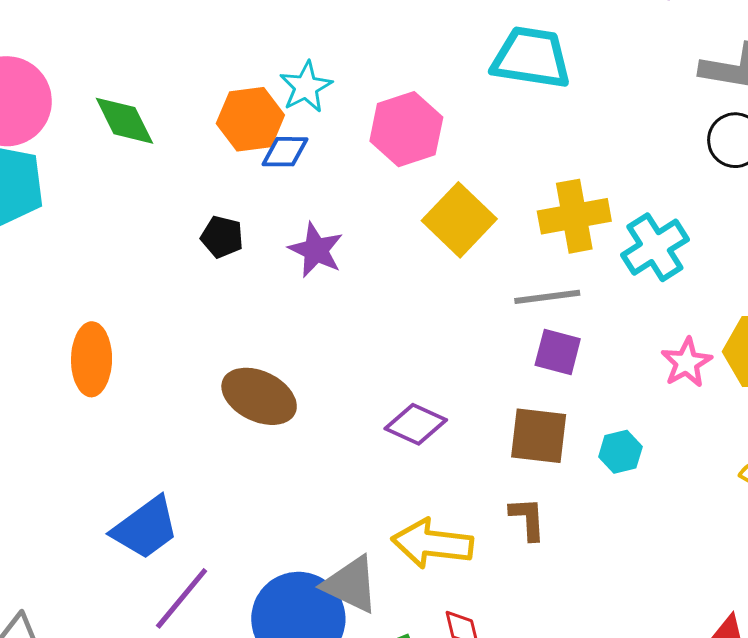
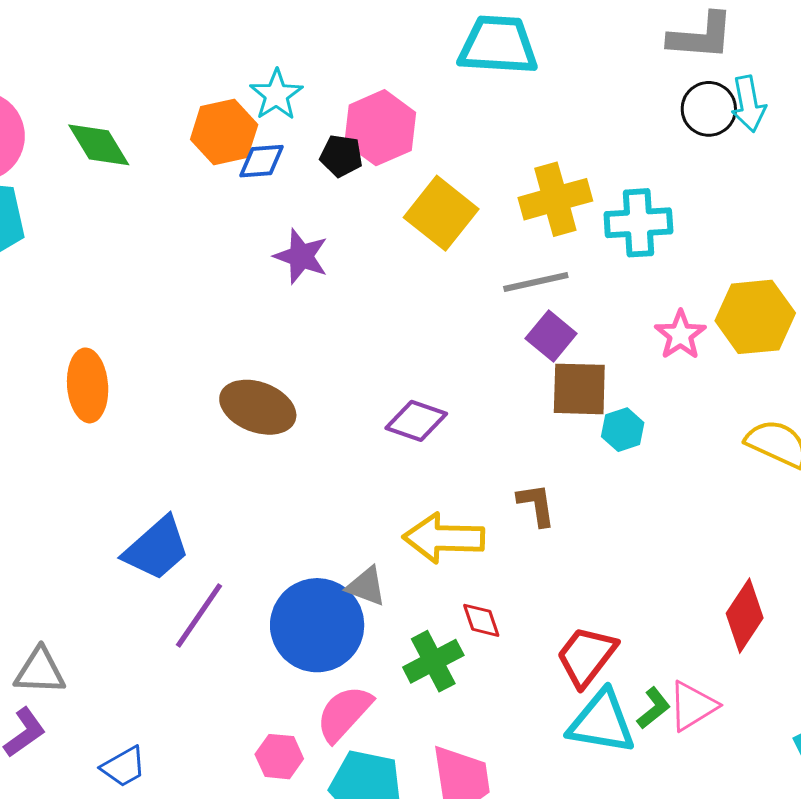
black pentagon: (222, 237) -> (341, 156), moved
cyan cross: (655, 247) -> (638, 223), turned 34
purple square: (558, 352) -> (551, 336), turned 30
brown square: (539, 436) -> (579, 389), moved
gray triangle: (351, 584) -> (366, 586), size x0.7

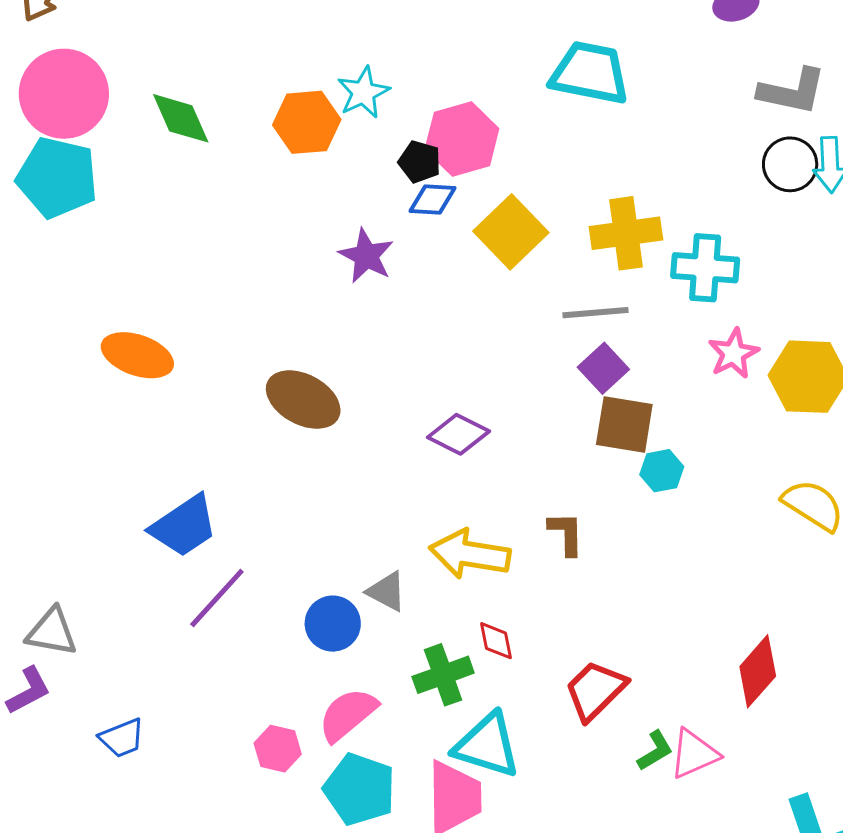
blue diamond: (262, 161) -> (433, 199), moved
pink star: (680, 335) -> (733, 353), moved
orange ellipse: (88, 385) -> (137, 355), turned -74
blue circle: (317, 625) -> (333, 624), size x0.6
cyan triangle: (602, 722) -> (487, 745), moved

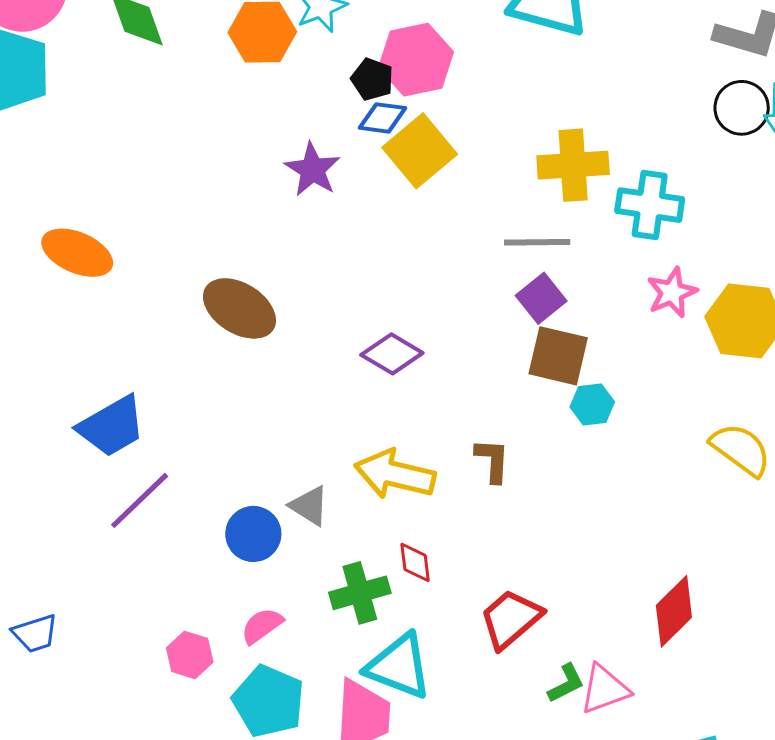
yellow square: (511, 232) -> (420, 151), moved
pink semicircle: (348, 715) -> (262, 626), size x0.7

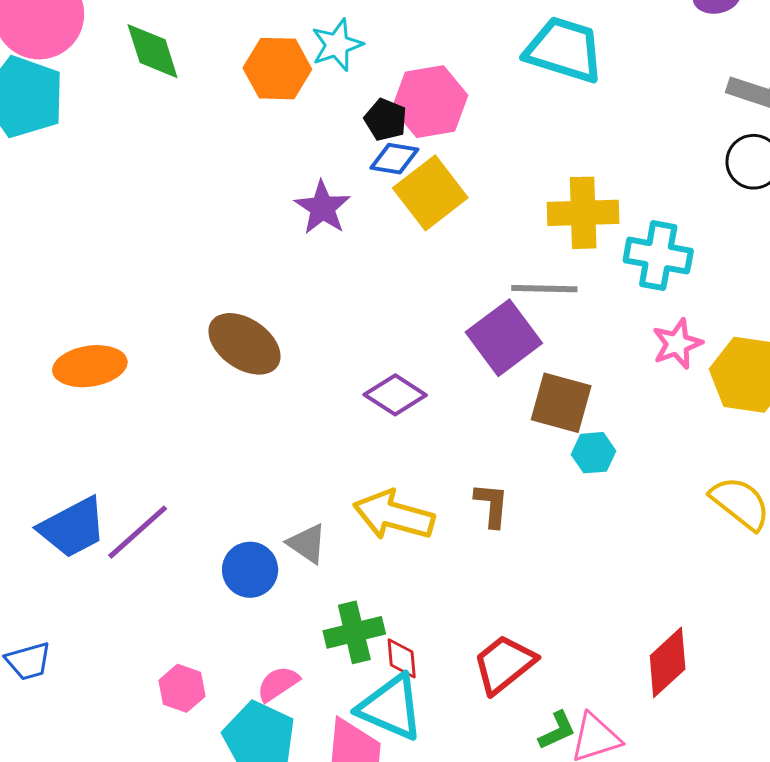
orange ellipse: (77, 253) -> (90, 366), moved, turned -34
purple square: (541, 298) -> (504, 338), moved, size x1.5
blue trapezoid: (112, 426) -> (73, 527), moved
red diamond: (415, 562) -> (402, 658), moved
pink semicircle: (262, 626) -> (278, 684), moved

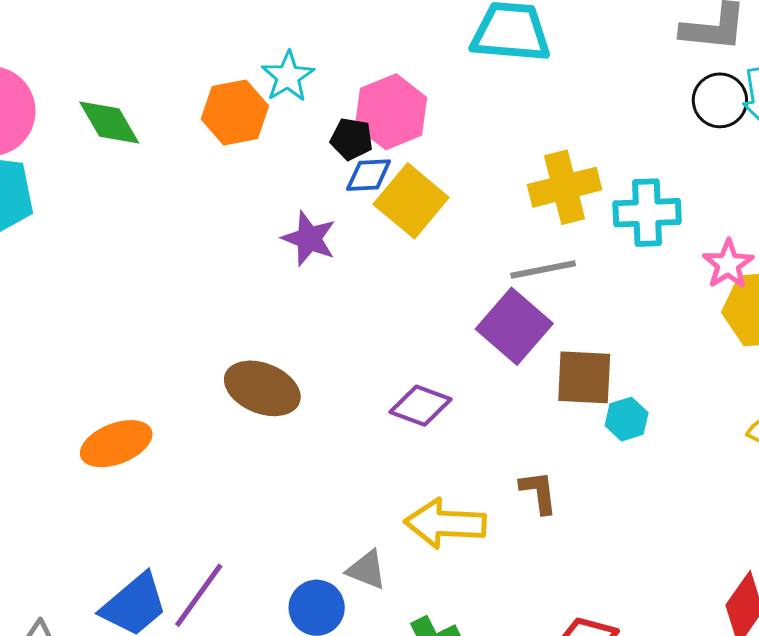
pink star: (677, 344) -> (728, 264), moved

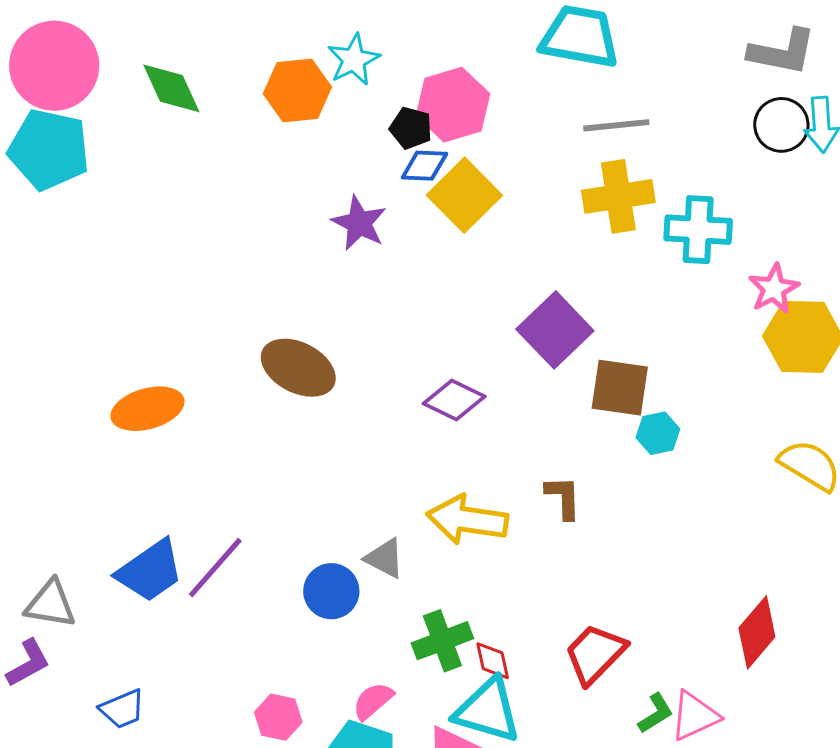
gray line: (543, 270) -> (616, 125), moved

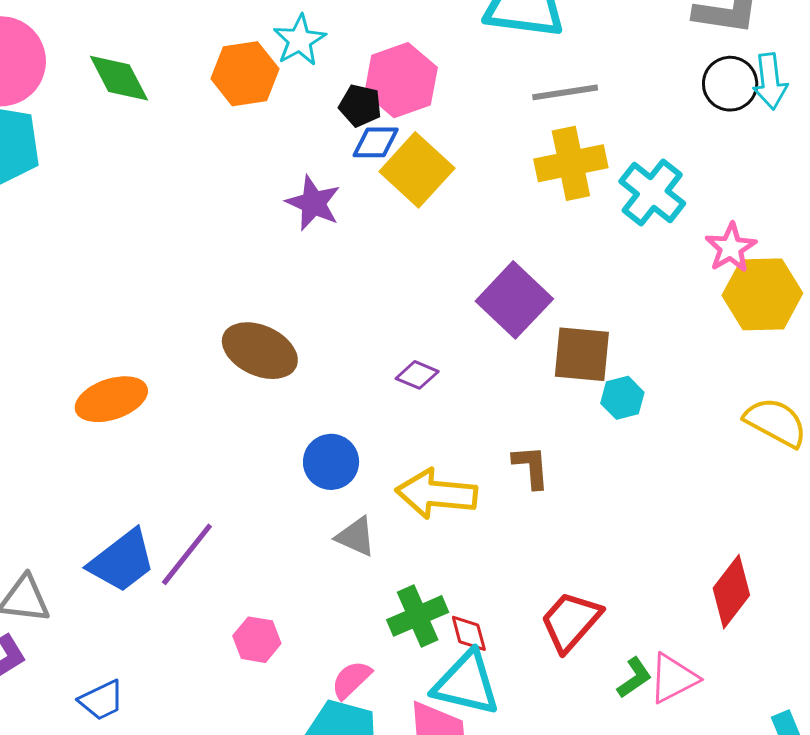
cyan cross: (698, 230) -> (652, 192), turned 38
purple diamond: (454, 400) -> (417, 375), size x0.7
blue circle: (331, 591) -> (331, 462), moved
pink hexagon: (278, 717) -> (257, 640), moved

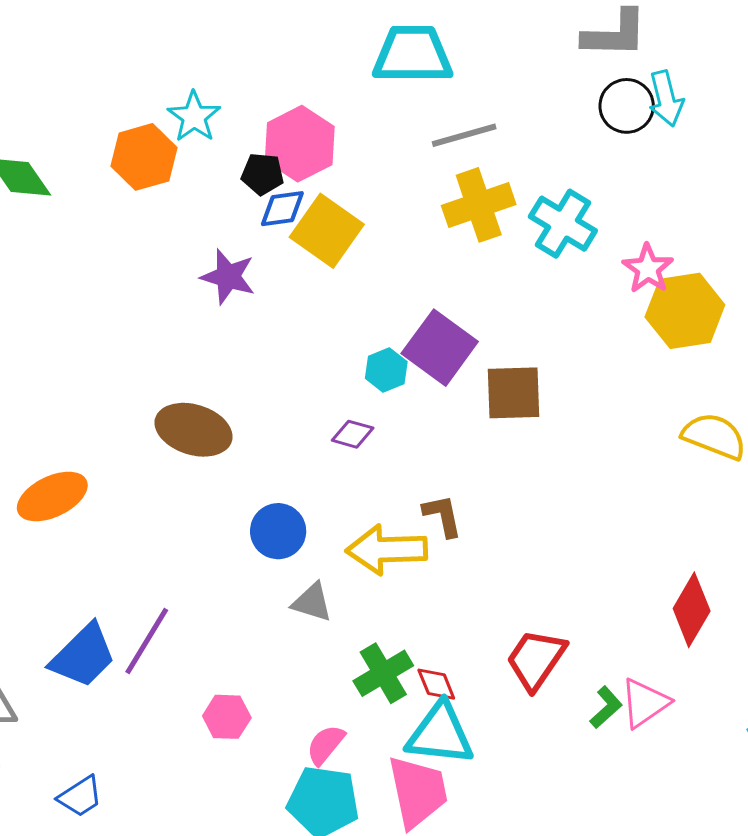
cyan hexagon: (622, 398) -> (386, 370), moved
brown L-shape: (531, 467) -> (443, 516), moved

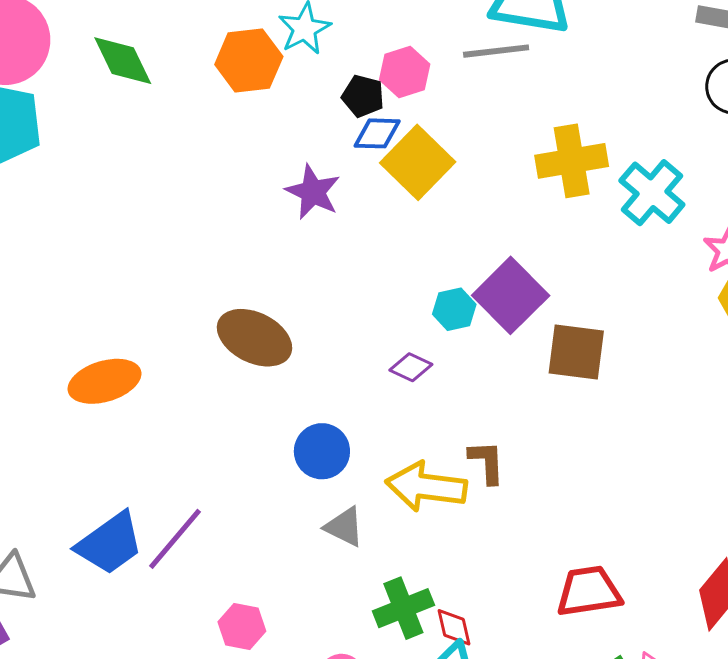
gray line: (464, 135) -> (496, 51), moved
pink hexagon: (300, 144) -> (405, 72), size x0.7
red trapezoid: (536, 659) -> (589, 591), moved, turned 38

